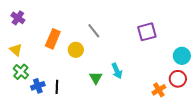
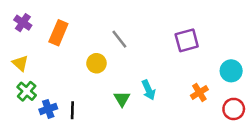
orange rectangle: (53, 39) -> (58, 33), moved
red circle: (178, 79) -> (234, 109), moved
orange cross: (159, 90) -> (199, 92), moved

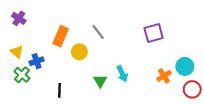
orange rectangle: (58, 33) -> (61, 36), moved
cyan circle: (231, 71) -> (185, 66), moved
blue cross: (48, 109) -> (37, 61), moved

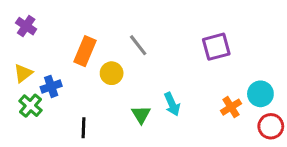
yellow triangle: (17, 52) -> (23, 73), turned 40

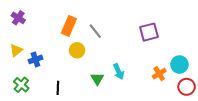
orange rectangle: (85, 51) -> (69, 26), moved
green cross: (30, 106) -> (21, 85), moved

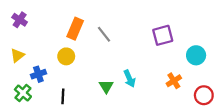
yellow circle: (77, 50) -> (66, 56), moved
blue cross: (35, 59) -> (38, 74), moved
cyan circle: (179, 64) -> (196, 55), moved

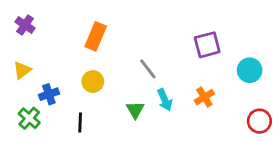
gray line: (104, 34) -> (148, 69), moved
yellow circle: (66, 56) -> (93, 82), moved
orange cross: (174, 81) -> (204, 97), moved

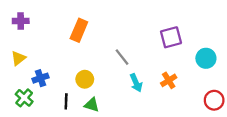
purple cross: (25, 25) -> (21, 21), turned -35
yellow circle: (93, 82) -> (85, 79), moved
green triangle: (135, 110) -> (92, 105), moved, turned -42

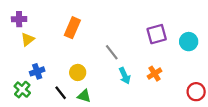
yellow triangle: (18, 58) -> (28, 39), moved
cyan circle: (206, 58) -> (189, 42), moved
black line: (66, 101) -> (61, 93), turned -40

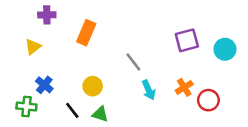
purple cross: (19, 19) -> (47, 15), moved
blue cross: (37, 71) -> (44, 85), turned -32
green cross: (22, 90) -> (26, 107), turned -35
red circle: (196, 92) -> (208, 100), moved

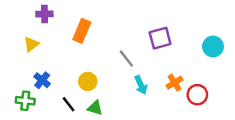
purple square: (187, 40) -> (160, 38), moved

